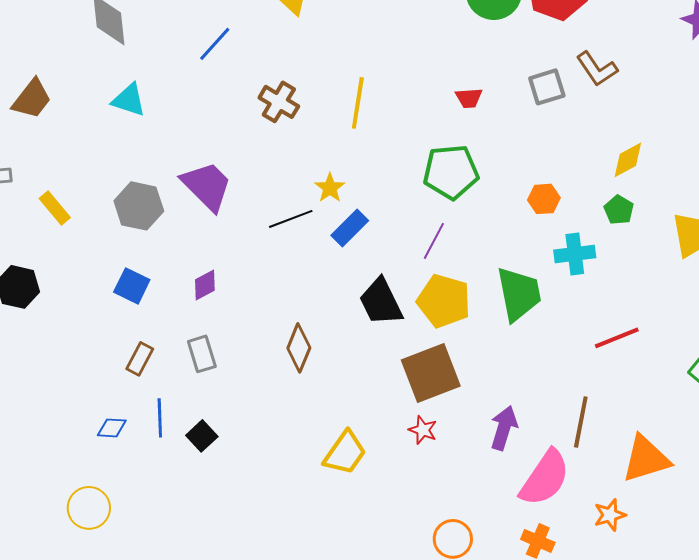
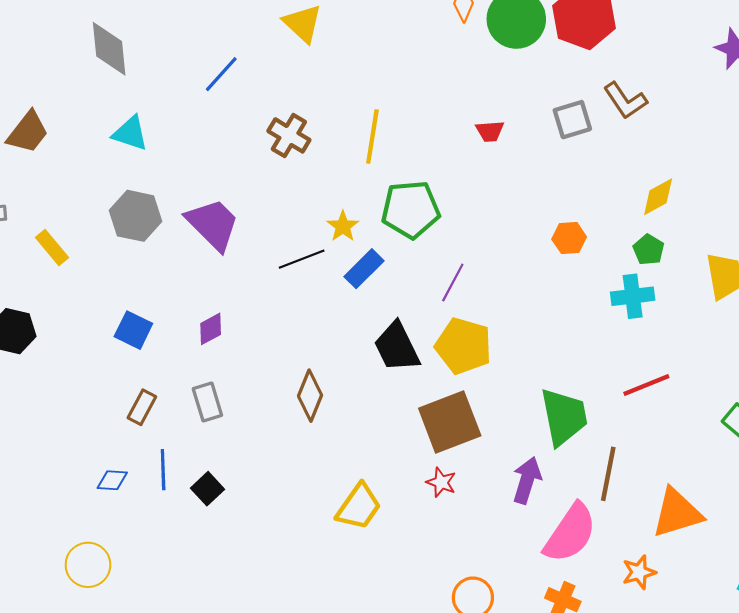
green pentagon: (451, 172) -> (411, 209), moved
gray hexagon: (139, 206) -> (136, 216), moved
cyan cross: (575, 254) -> (633, 296), moved
green trapezoid: (519, 294) -> (564, 417), moved

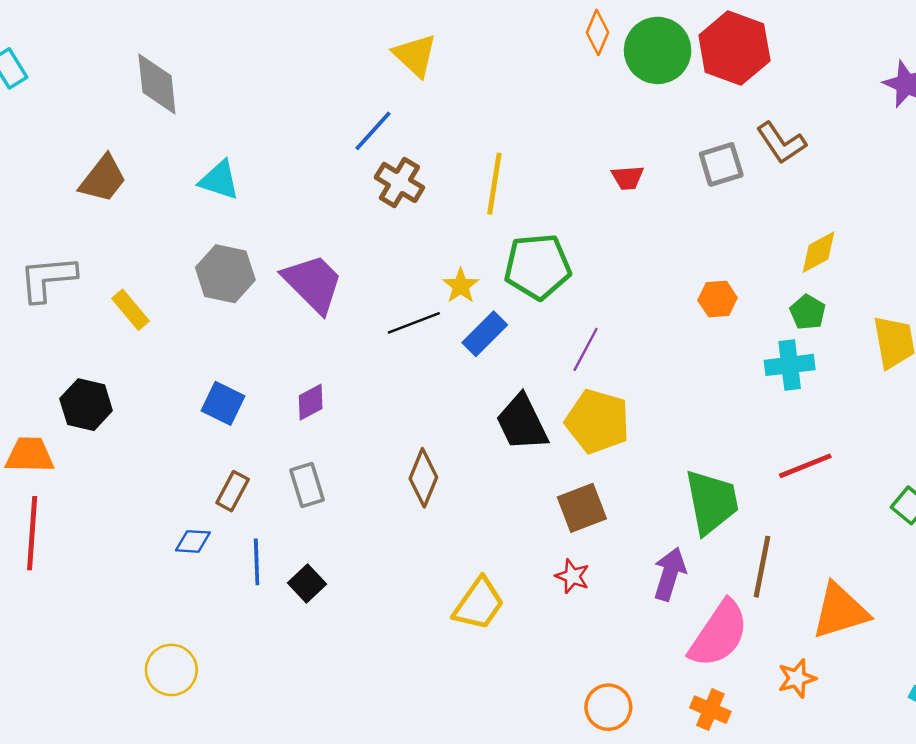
gray diamond: (109, 49) -> (157, 84), moved
blue line: (221, 74) -> (373, 131), moved
brown square: (450, 422) -> (582, 508), size x0.7
blue diamond: (112, 480) -> (193, 541), moved

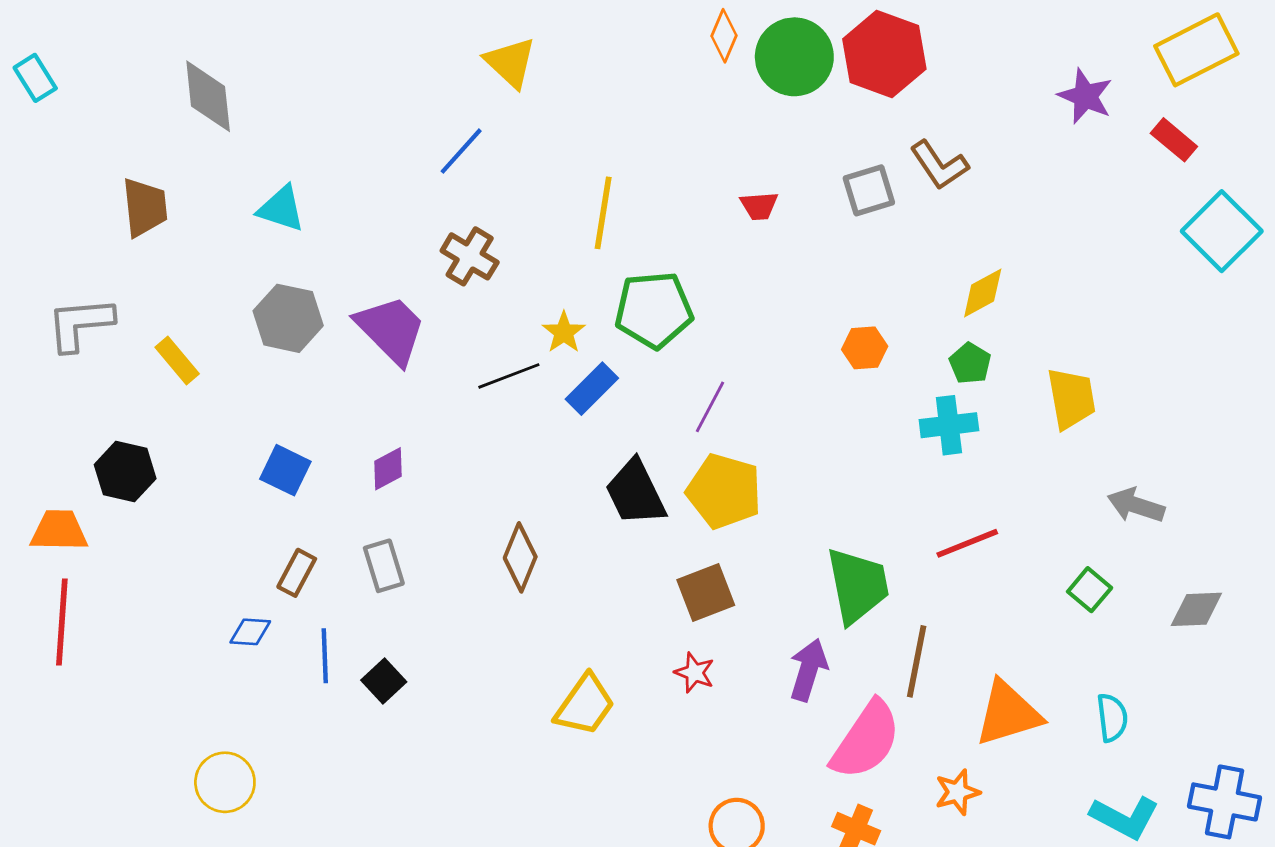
brown trapezoid: (103, 179) -> (145, 207), turned -44
brown cross: (399, 182) -> (470, 256), moved

